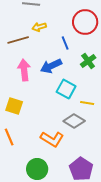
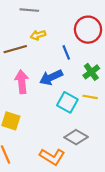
yellow line: (87, 103) -> (90, 97), moved

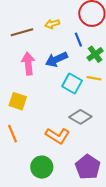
yellow arrow: (38, 35) -> (52, 24), moved
blue line: (66, 52) -> (78, 40), moved

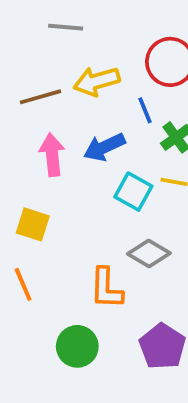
yellow arrow: (52, 24) -> (97, 81), size x1.6
orange L-shape: (57, 136) -> (106, 288), turned 60

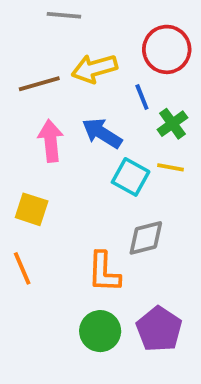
blue arrow: (104, 147) -> (102, 133), turned 57
gray diamond: (149, 253) -> (146, 238), turned -45
green circle: (77, 346) -> (100, 331), moved

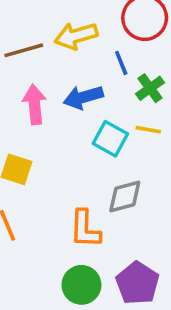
blue arrow: (102, 133) -> (83, 97), turned -48

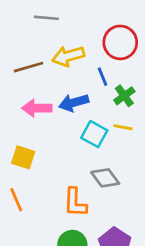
pink arrow: (35, 104) -> (37, 108), turned -84
gray diamond: (125, 196) -> (105, 178), turned 68

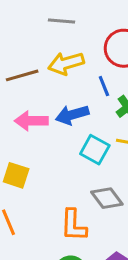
gray line: (46, 18) -> (62, 21), moved

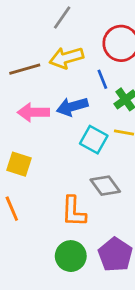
gray line: (62, 21) -> (62, 17), turned -60

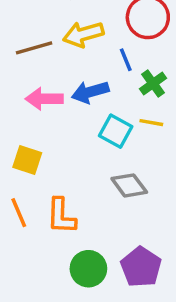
orange L-shape: (74, 211) -> (61, 216), moved

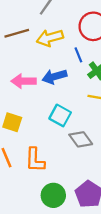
brown line: (34, 48) -> (17, 33), moved
cyan square: (116, 131) -> (60, 115), moved

